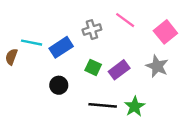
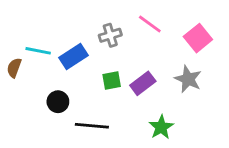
green square: (93, 67) -> (112, 80), turned -35
black circle: (59, 85) -> (58, 102), moved
black line: (103, 105) -> (92, 126), moved

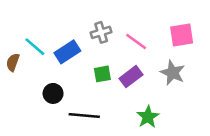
pink line: (150, 24) -> (136, 41), moved
pink square: (198, 38) -> (182, 35), turned 30
cyan line: (38, 51) -> (35, 47), turned 30

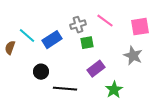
pink line: (136, 41) -> (105, 21), moved
green square: (102, 74) -> (87, 43), moved
purple rectangle: (131, 77) -> (96, 69), moved

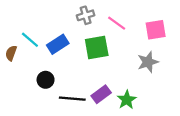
gray cross: (78, 25) -> (86, 15), moved
green square: (87, 43) -> (97, 48), size x1.6
gray star: (133, 56) -> (148, 62), turned 30
purple rectangle: (96, 69) -> (101, 94), moved

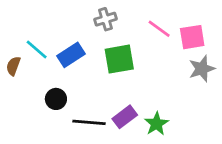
pink line: (117, 23) -> (159, 29), moved
gray star: (148, 62) -> (202, 69), moved

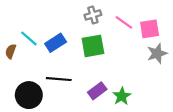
gray cross: (105, 19) -> (93, 15), moved
black circle: (56, 99) -> (29, 95), moved, size x1.6
black line: (89, 122) -> (59, 79), moved

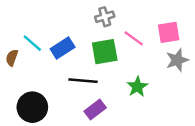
pink line: (124, 22) -> (134, 38), moved
black line: (59, 79) -> (83, 81), moved
purple rectangle: (97, 91) -> (95, 110), moved
green star: (122, 96) -> (137, 87), moved

